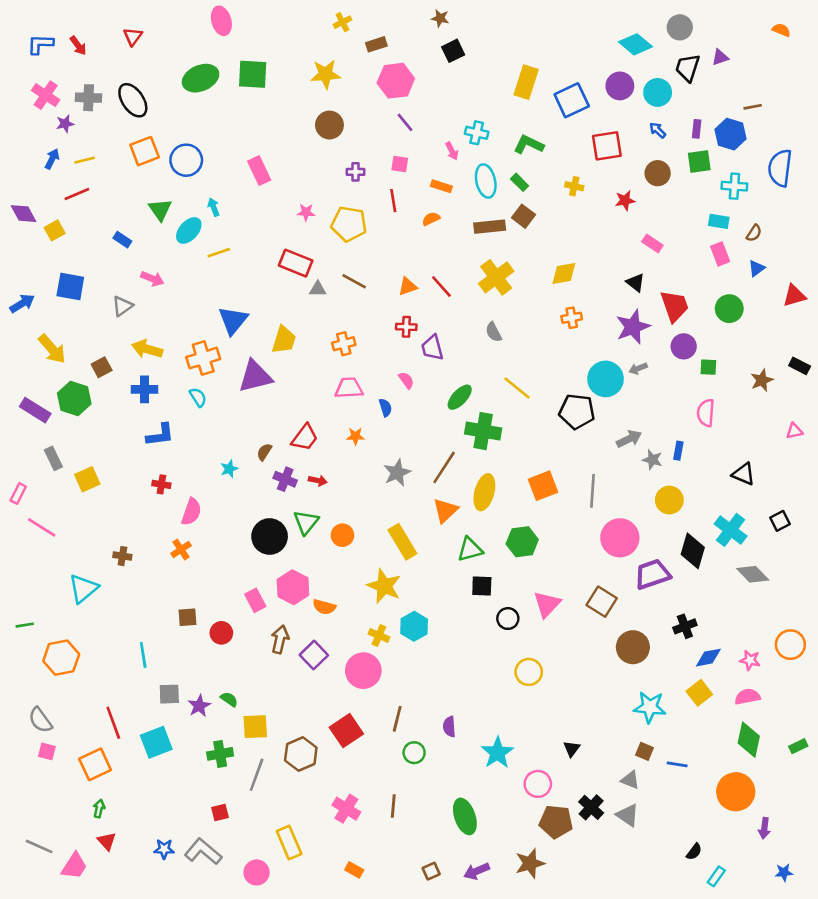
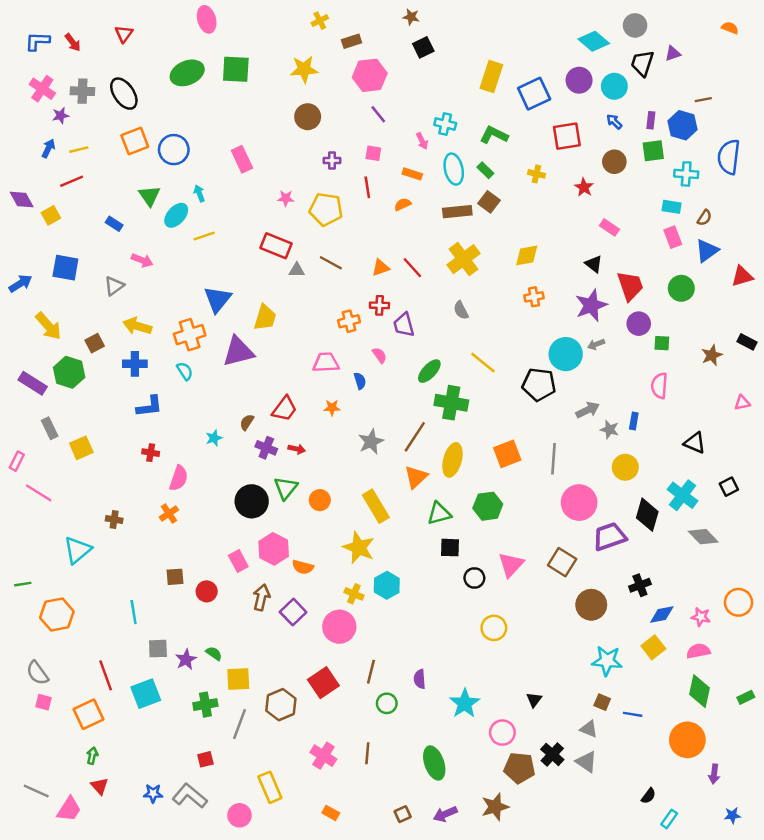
red star: (625, 201) -> (584, 187), turned -30
blue triangle: (757, 268) -> (707, 251), size x1.5
orange cross: (344, 344) -> (349, 321), moved

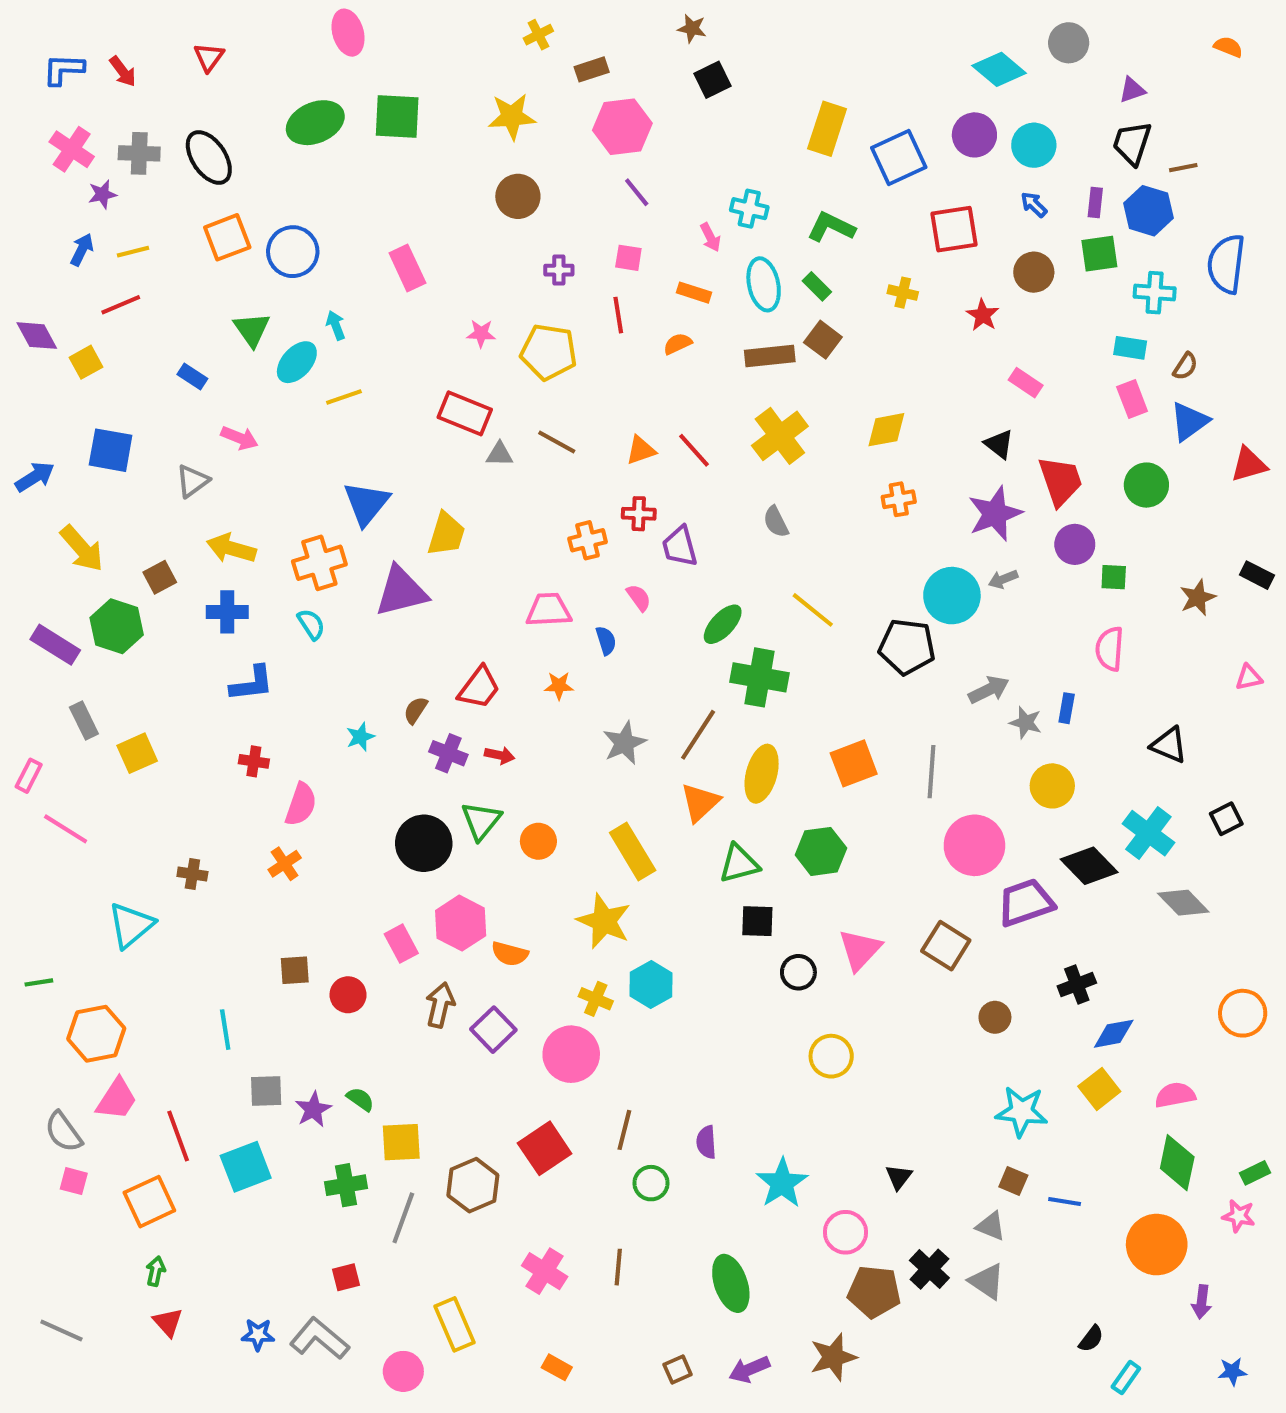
black trapezoid: (642, 63) -> (1132, 143), moved
black diamond: (647, 515) -> (1089, 866), turned -60
brown circle: (591, 605) -> (995, 1017), size x0.6
pink star: (701, 617) -> (1239, 1216), moved
pink trapezoid: (69, 809) -> (117, 1099), moved

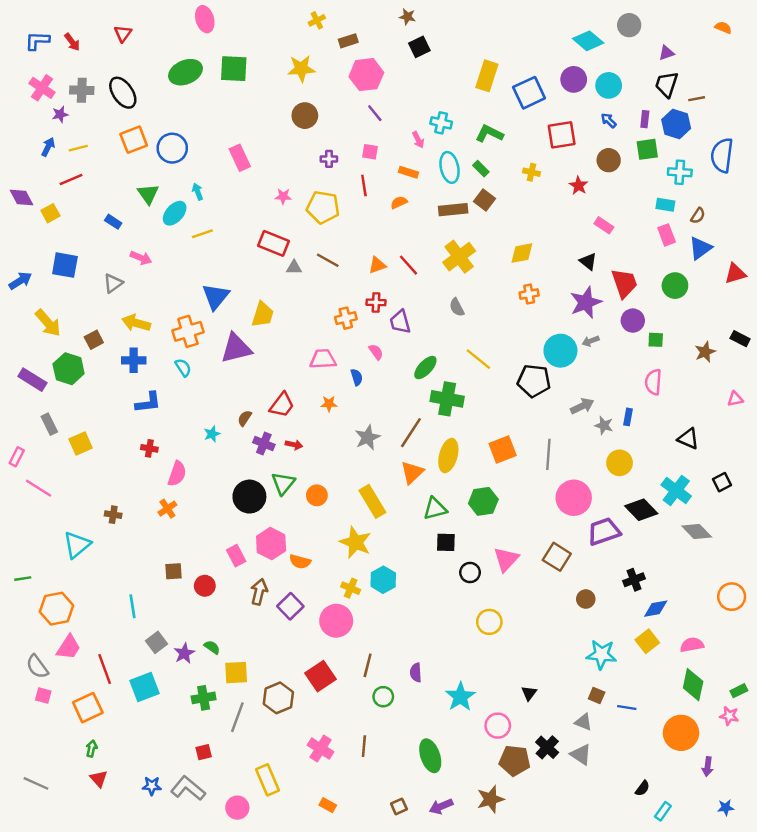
gray square: (266, 1091) -> (157, 642), turned -35

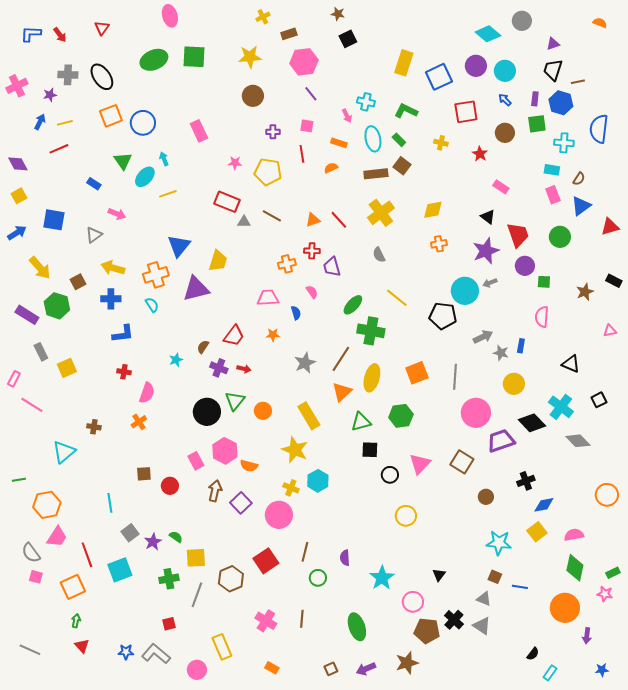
pink cross: (42, 88) -> (17, 86), moved, turned 30
yellow square: (50, 213) -> (19, 196), moved

